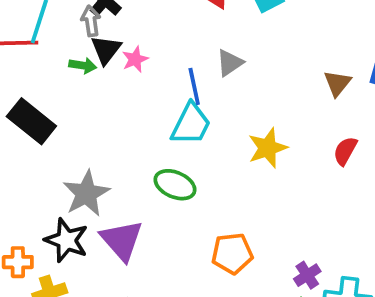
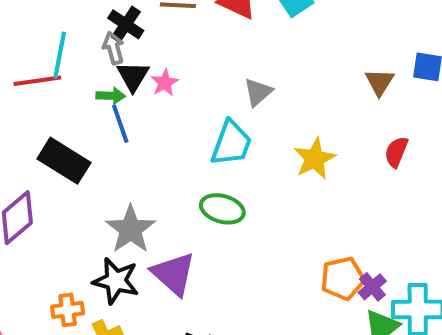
gray triangle: (230, 63) -> (258, 92), moved
blue line: (194, 86) -> (120, 124), moved
orange pentagon: (232, 253) -> (343, 278), moved

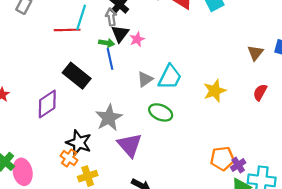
gray triangle: (258, 92) -> (145, 79), moved
black star: (116, 281) -> (79, 143), moved
orange cross: (68, 310) -> (69, 158), turned 35

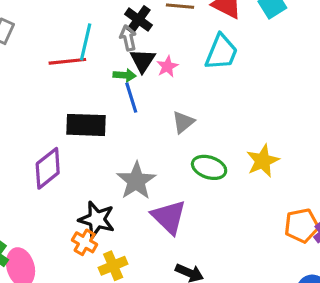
black rectangle: (77, 76) -> (86, 125), turned -32
cyan trapezoid: (170, 77) -> (221, 52), moved
yellow star: (215, 91) -> (263, 161), moved

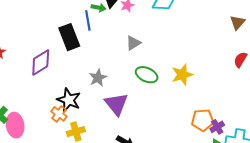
blue line: (131, 98) -> (88, 20), moved
black rectangle: (86, 125) -> (69, 37), turned 60
gray star: (136, 181) -> (98, 78), size x0.7

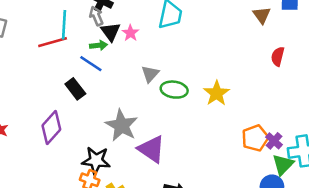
blue line: (88, 20) -> (91, 64), turned -30
black rectangle: (69, 37) -> (75, 89), size x0.7
green ellipse: (147, 75) -> (174, 90), moved
gray star: (98, 78) -> (122, 125), size x1.5

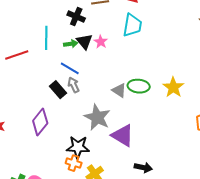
gray arrow: (96, 16) -> (74, 85), moved
red line: (53, 42) -> (17, 55), moved
green arrow: (99, 45) -> (71, 44), moved
gray triangle: (150, 74) -> (119, 90), moved, turned -35

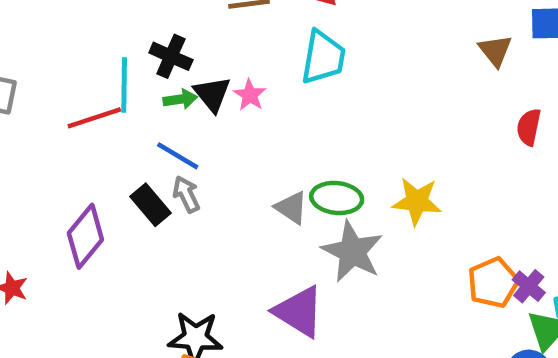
black cross: (76, 17) -> (171, 56), moved
red line: (17, 55) -> (94, 118), moved
yellow star: (173, 87) -> (417, 201), turned -30
gray star: (97, 117) -> (352, 252), moved
purple diamond: (40, 122) -> (85, 236), moved

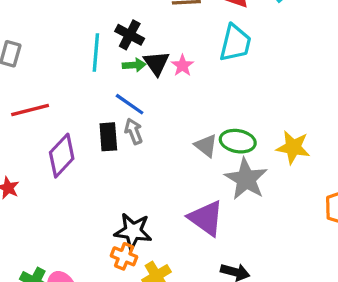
red line: (94, 118) -> (30, 110), moved
black rectangle: (150, 205) -> (108, 137), turned 32

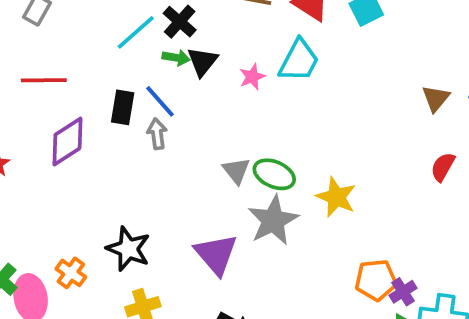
cyan line: (96, 52) -> (136, 32), turned 30
pink star: (182, 66) -> (252, 77), moved
black rectangle: (108, 137) -> (123, 107), moved
orange cross: (124, 256) -> (71, 273), moved

